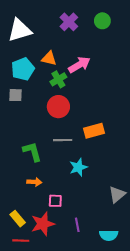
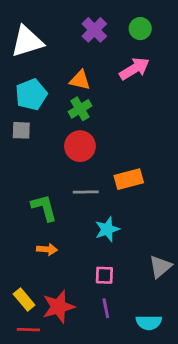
orange triangle: (49, 58) -> (80, 80), moved
pink arrow: (79, 65) -> (134, 69), moved
pink square: (55, 201) -> (104, 275), moved

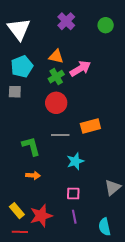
green circle: (140, 29) -> (106, 25), moved
white triangle: (27, 41) -> (19, 29), turned -50
pink arrow: (134, 69) -> (80, 69), moved
cyan semicircle: (149, 322) -> (105, 227), turned 78

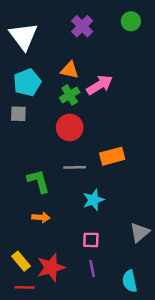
green circle: (106, 25) -> (131, 21), moved

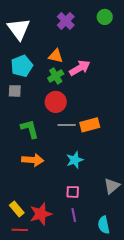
gray line: (75, 167) -> (67, 125), moved
green L-shape: (38, 181) -> (30, 129), moved
orange arrow: (41, 217) -> (33, 160), moved, size x1.5

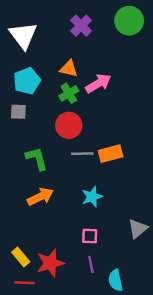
green circle: (105, 17) -> (129, 21), size x1.5
orange arrow: (33, 160) -> (40, 197), turned -30
cyan semicircle: (104, 225) -> (116, 280), moved

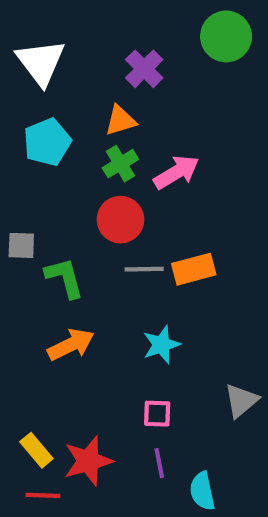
purple cross: (81, 26) -> (144, 69), moved
orange triangle: (69, 69) -> (120, 120), turned -30
pink arrow: (98, 83) -> (176, 172), moved
gray square: (18, 112) -> (21, 245), moved

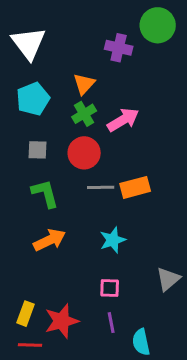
purple cross: (144, 69) -> (119, 48), moved, turned -32
orange triangle: (120, 120) -> (84, 84), turned -30
gray square: (21, 245) -> (38, 150), moved
yellow rectangle: (36, 450) -> (26, 314), turned 60

